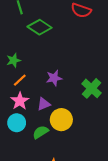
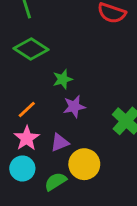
green diamond: (40, 27) -> (31, 49), moved
green star: (14, 60) -> (63, 79), moved

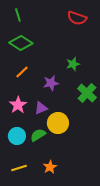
green star: (63, 79) -> (73, 64), moved
orange line: (27, 109) -> (22, 72), moved
cyan circle: (22, 168) -> (17, 136), moved

